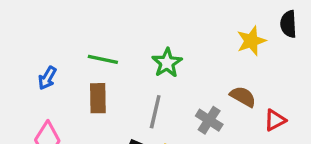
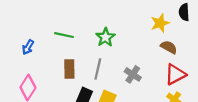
brown semicircle: (243, 97) -> (169, 47), moved
brown rectangle: (98, 98) -> (69, 69), moved
red triangle: (275, 120) -> (175, 74), size x1.5

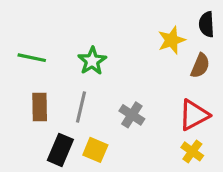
brown semicircle: (169, 47) -> (200, 66), moved, turned 84

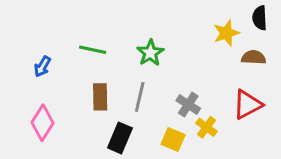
brown semicircle: (200, 66) -> (254, 57), turned -110
yellow square: (95, 150) -> (173, 139), moved
yellow cross: (192, 151) -> (207, 127), moved

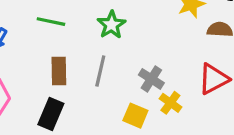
black rectangle: (120, 138) -> (51, 114), moved

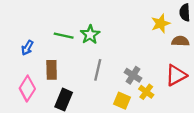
green star: (111, 25) -> (90, 35), moved
brown rectangle: (59, 71) -> (52, 70), moved

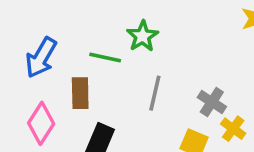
green line: (64, 36) -> (105, 58), moved
blue arrow: (27, 48) -> (41, 58), size x1.6

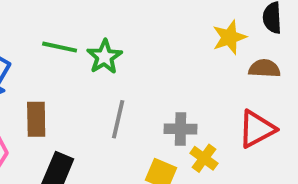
green line: (105, 58) -> (60, 47), moved
gray cross: (212, 102) -> (181, 129), turned -32

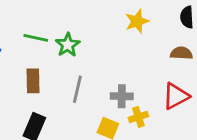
yellow star: (229, 37) -> (137, 21), moved
brown rectangle: (36, 119) -> (33, 81), moved
yellow cross: (204, 158) -> (138, 117), turned 36

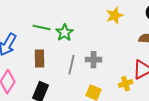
gray cross: (122, 96) -> (94, 60), moved
yellow cross: (138, 117) -> (126, 84), moved

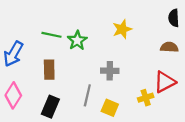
yellow star: (115, 16) -> (122, 29), moved
gray line: (72, 65) -> (87, 95), moved

